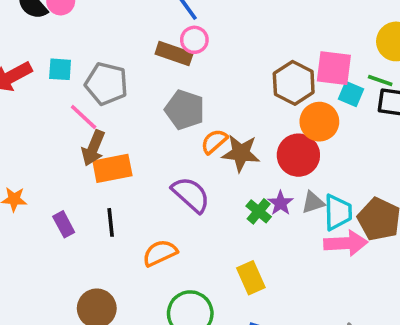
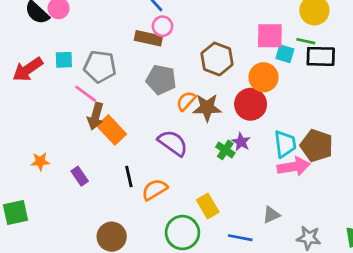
brown hexagon: (294, 83) -> (217, 59), moved
orange rectangle: (112, 168) -> (112, 130), turned 64
gray triangle: (313, 202) -> (271, 215), moved
black line: (111, 222) -> (129, 176), moved
yellow rectangle: (251, 278) -> (208, 206), moved

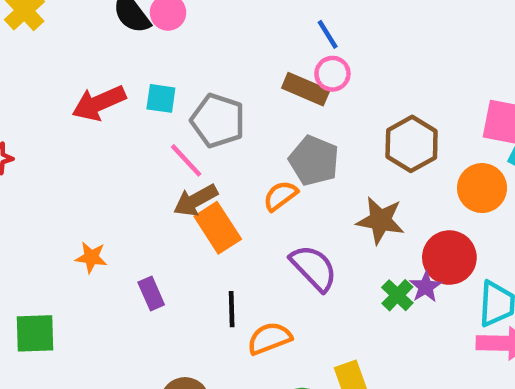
orange semicircle: (186, 101) -> (280, 196), moved
red circle: (251, 104) -> (449, 258), moved
brown arrow: (96, 116) -> (196, 200), turned 35

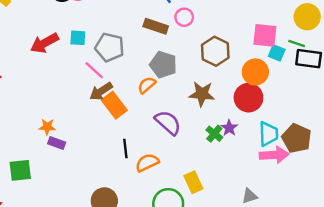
pink circle: (332, 74) -> (184, 17), moved
red circle: (449, 258) -> (248, 98), moved
purple rectangle: (151, 294) -> (57, 143), moved, turned -42

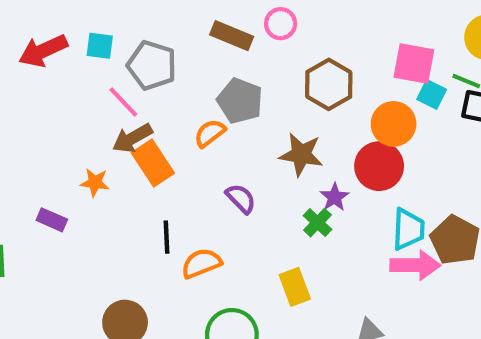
purple semicircle: (168, 123) -> (241, 199), size x0.7
orange star: (47, 127) -> (95, 182), moved
purple star: (229, 128) -> (335, 197), moved
yellow rectangle: (193, 182) -> (295, 287), moved

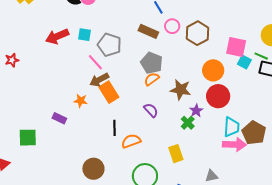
brown hexagon: (329, 84) -> (198, 33), moved
orange circle: (394, 124) -> (213, 70), moved
orange semicircle: (210, 133) -> (152, 79), moved

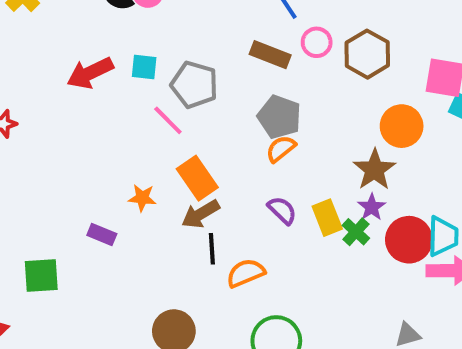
brown arrow: (99, 80) -> (201, 214), moved
brown star: (181, 90) -> (374, 170), moved, turned 30
red circle: (218, 96) -> (409, 240), moved
yellow rectangle: (176, 154) -> (327, 218), moved

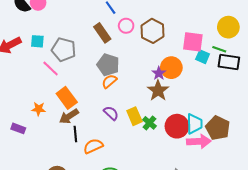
brown rectangle: (270, 55) -> (102, 33), turned 36
purple star: (372, 207) -> (159, 73), moved

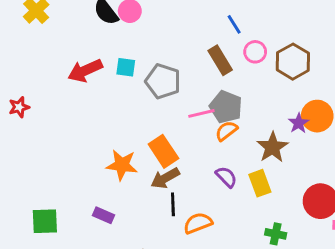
pink line: (51, 68) -> (201, 113), moved, turned -60
brown star: (158, 91) -> (272, 147), moved
orange star: (39, 109) -> (122, 165), size x1.5
green cross: (149, 123) -> (276, 234), moved, turned -32
purple rectangle: (18, 128) -> (103, 215), moved

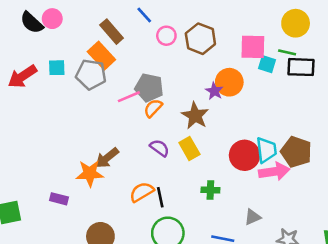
brown rectangle: (220, 60) -> (112, 32), moved
orange rectangle: (163, 151) -> (101, 56), moved
orange star: (122, 165) -> (90, 173), moved
black line: (173, 204) -> (160, 197), moved

